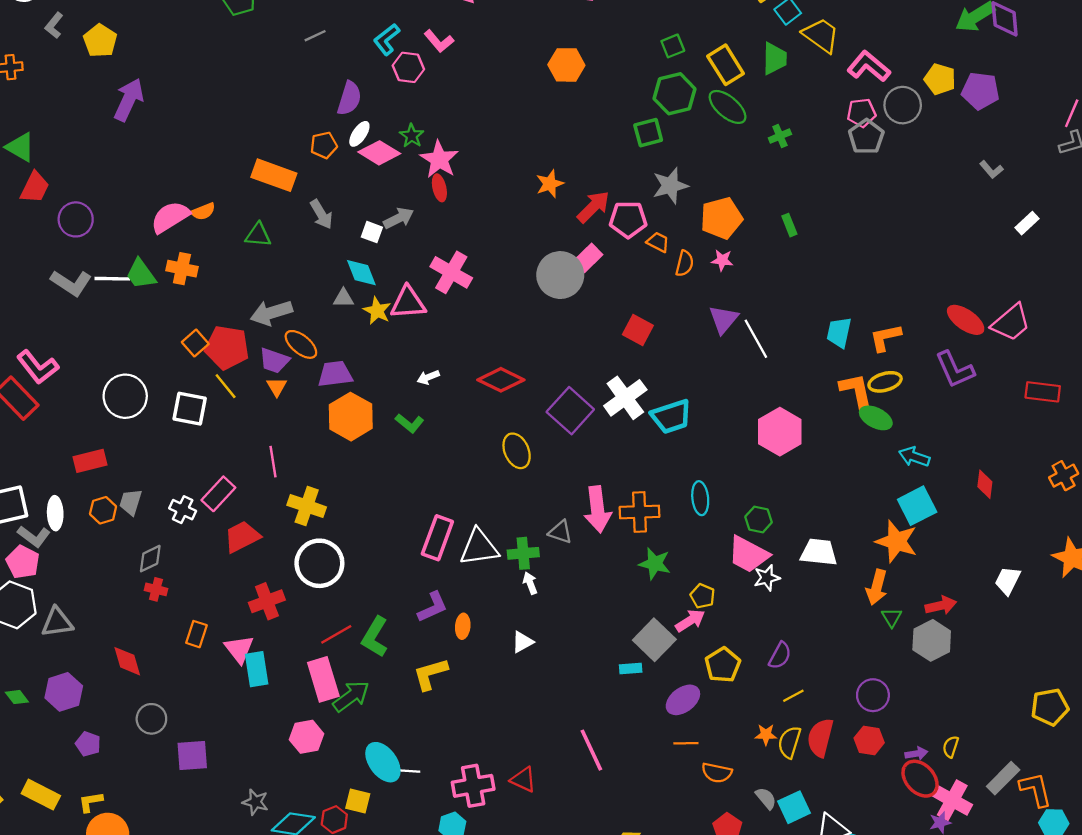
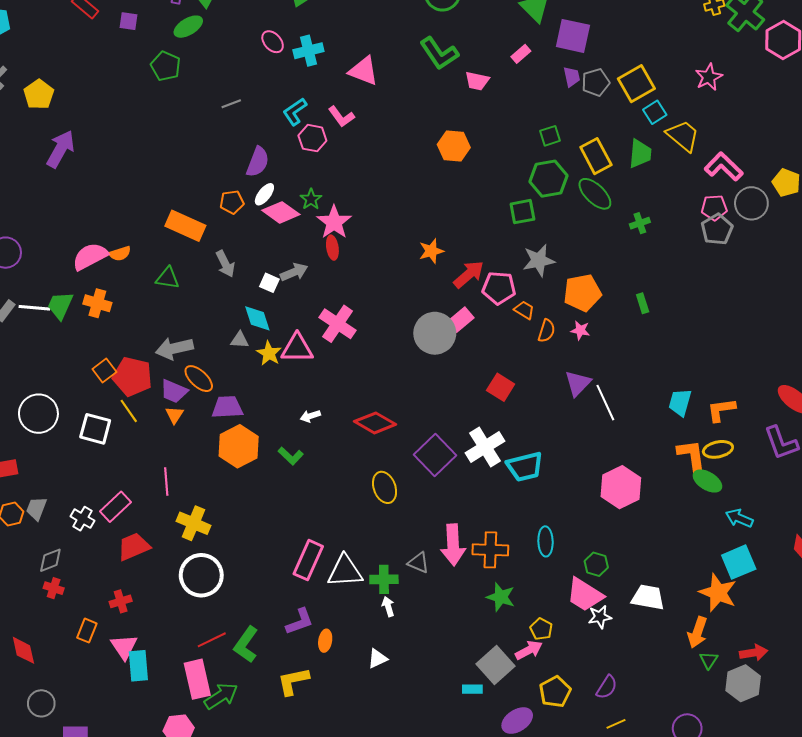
green trapezoid: (141, 274) -> (60, 305), turned 56
red cross: (267, 601) -> (121, 601), moved, size x0.7

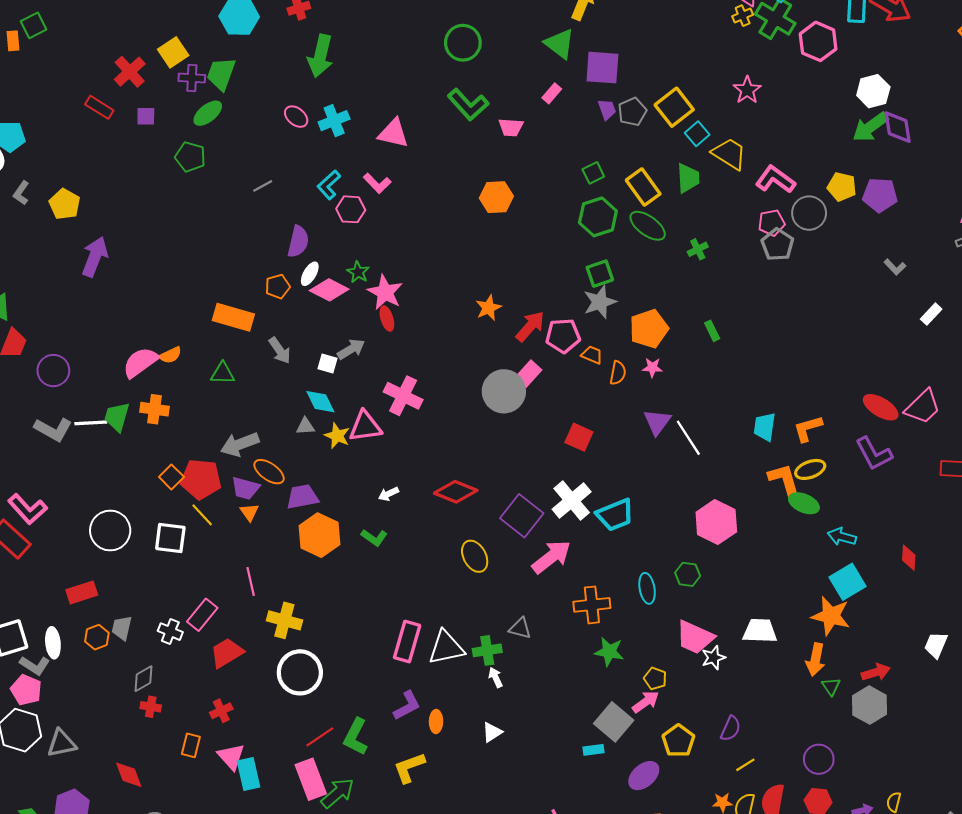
green square: (522, 212) -> (600, 274), moved
pink arrow: (453, 545) -> (551, 557), moved, turned -117
green hexagon: (596, 564) -> (688, 574), moved

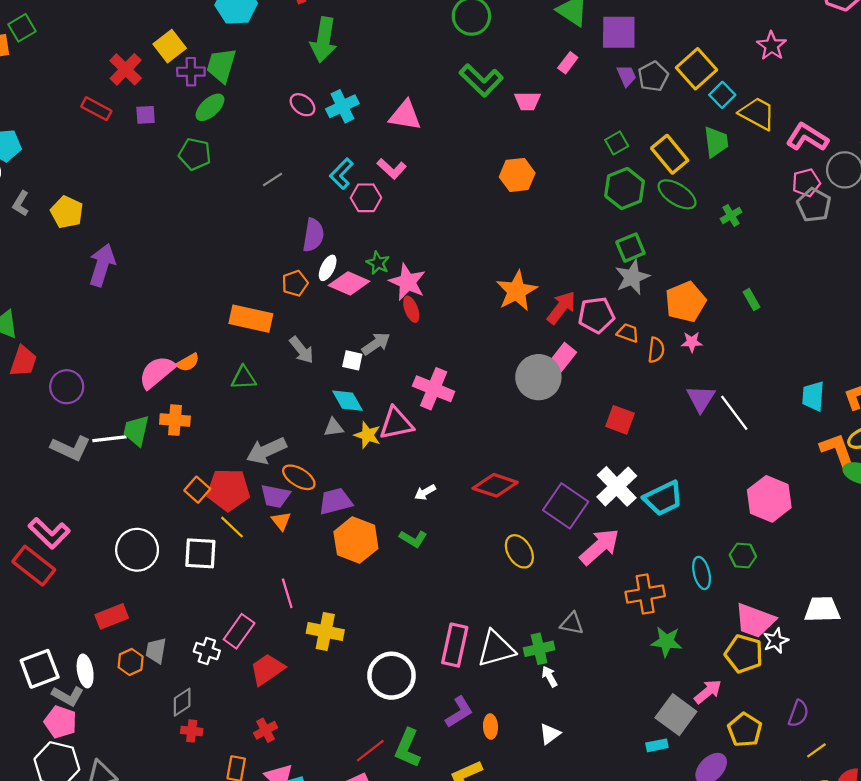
orange star: (488, 308) -> (517, 291), size x1.5
white circle: (300, 672) -> (392, 676), moved
yellow pentagon: (655, 678) -> (744, 654), moved, size x1.6

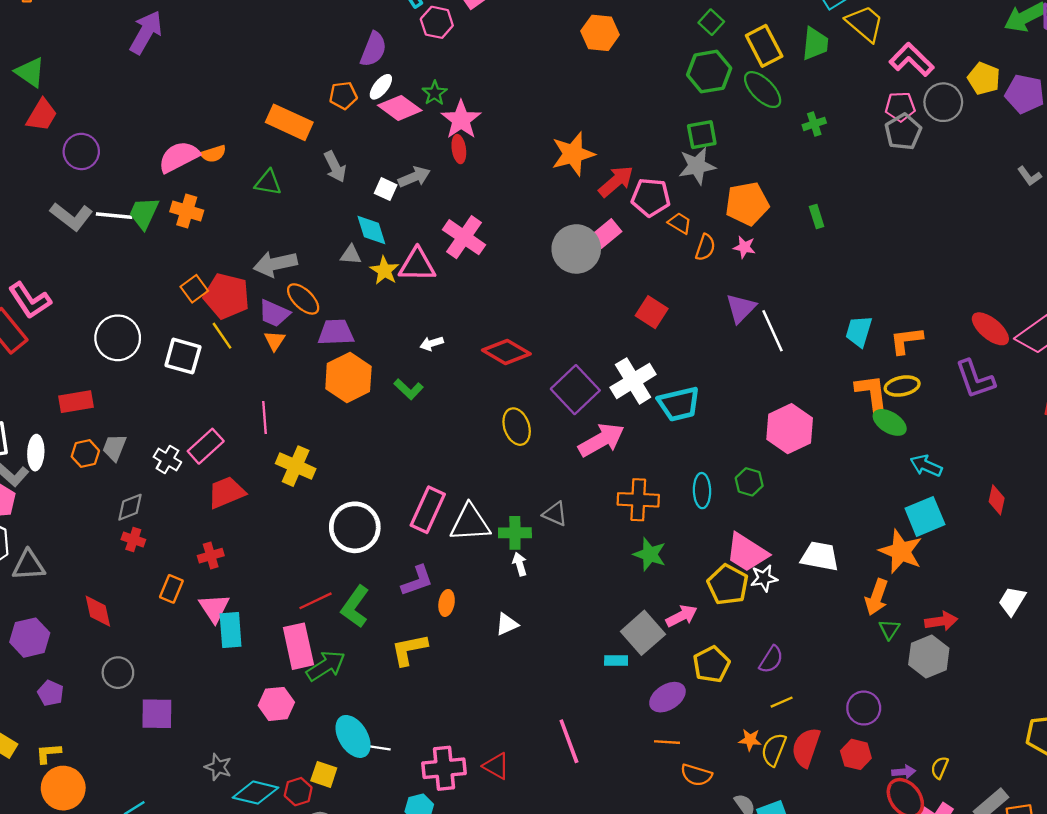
green square: (617, 143) -> (711, 22), turned -30

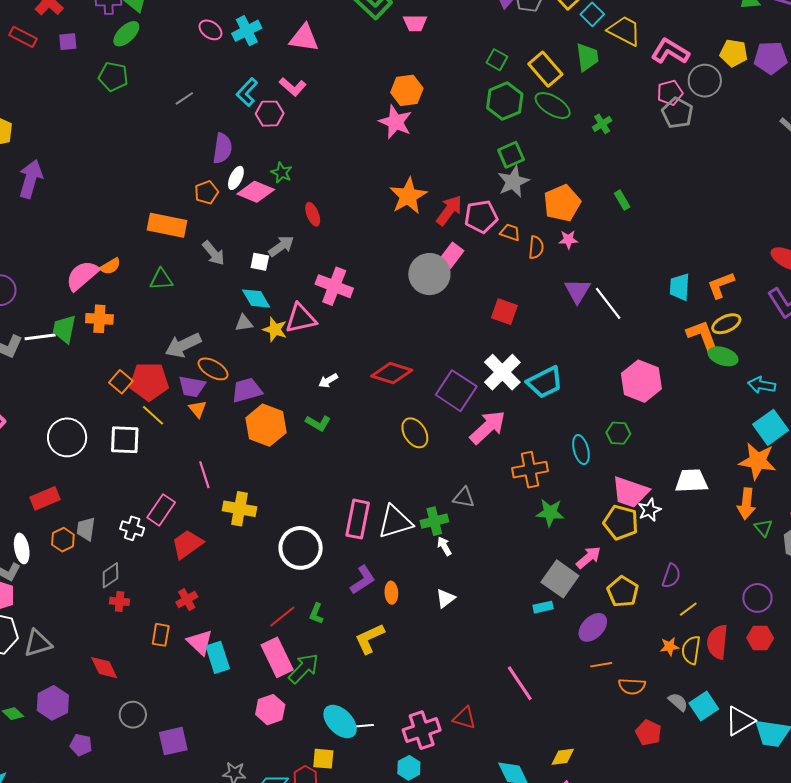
pink star: (461, 120) -> (395, 122), moved
green L-shape: (355, 607) -> (316, 614), size x0.6

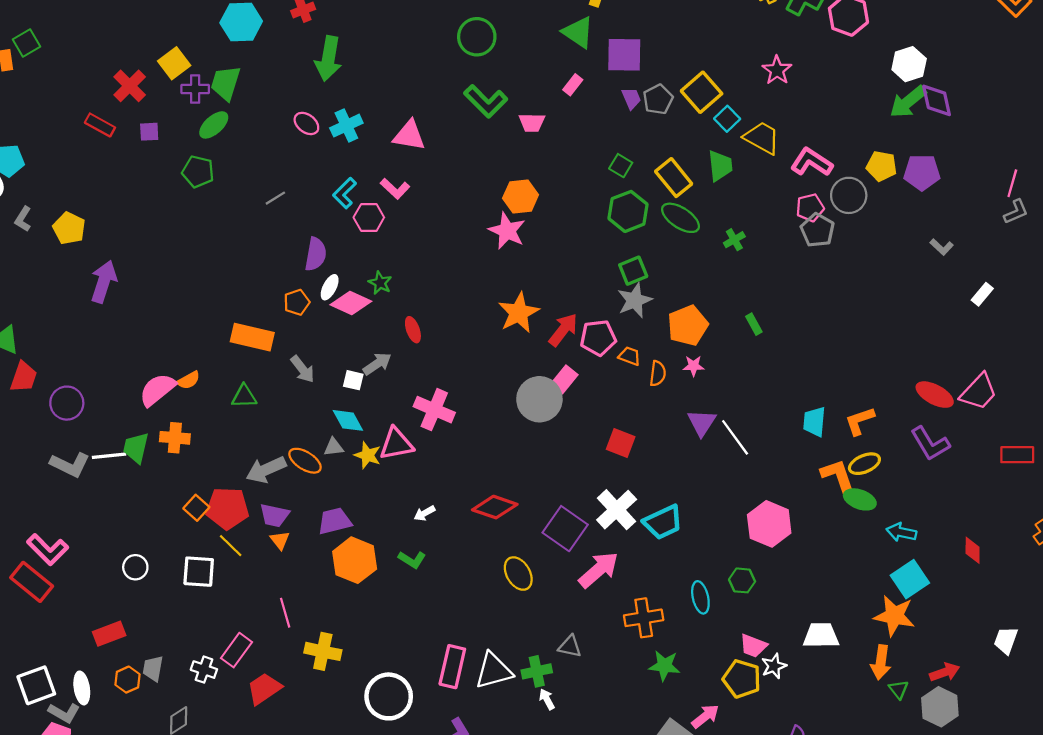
orange ellipse: (213, 369) -> (305, 461), moved
white circle: (67, 437) -> (135, 567), size x0.6
pink trapezoid: (630, 492) -> (753, 646), size x0.7

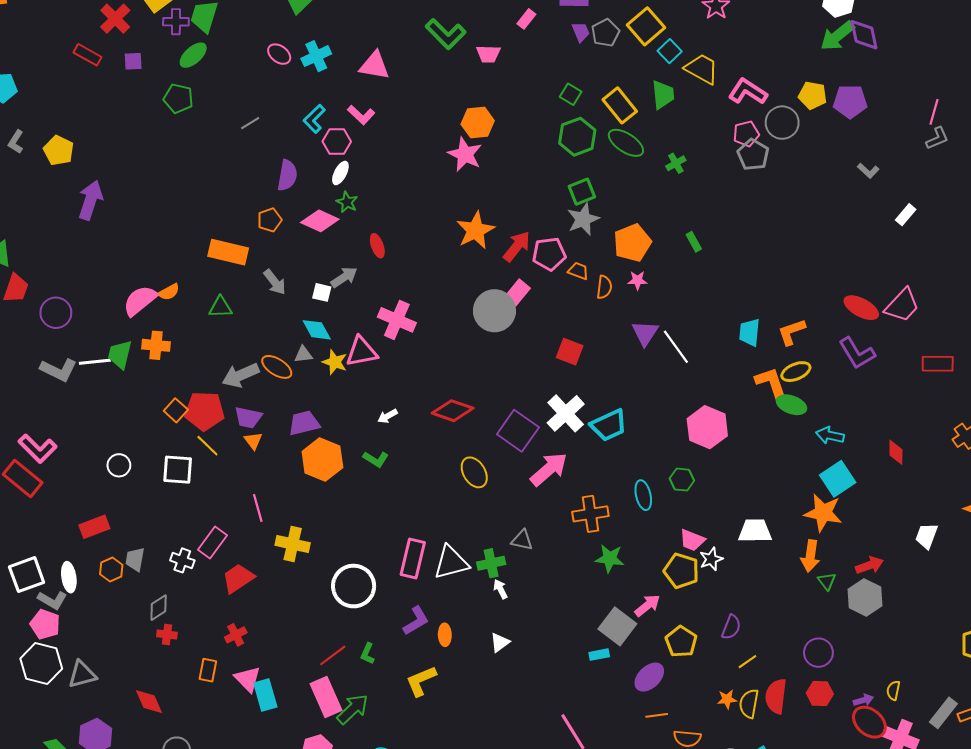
white ellipse: (330, 287) -> (340, 173), moved

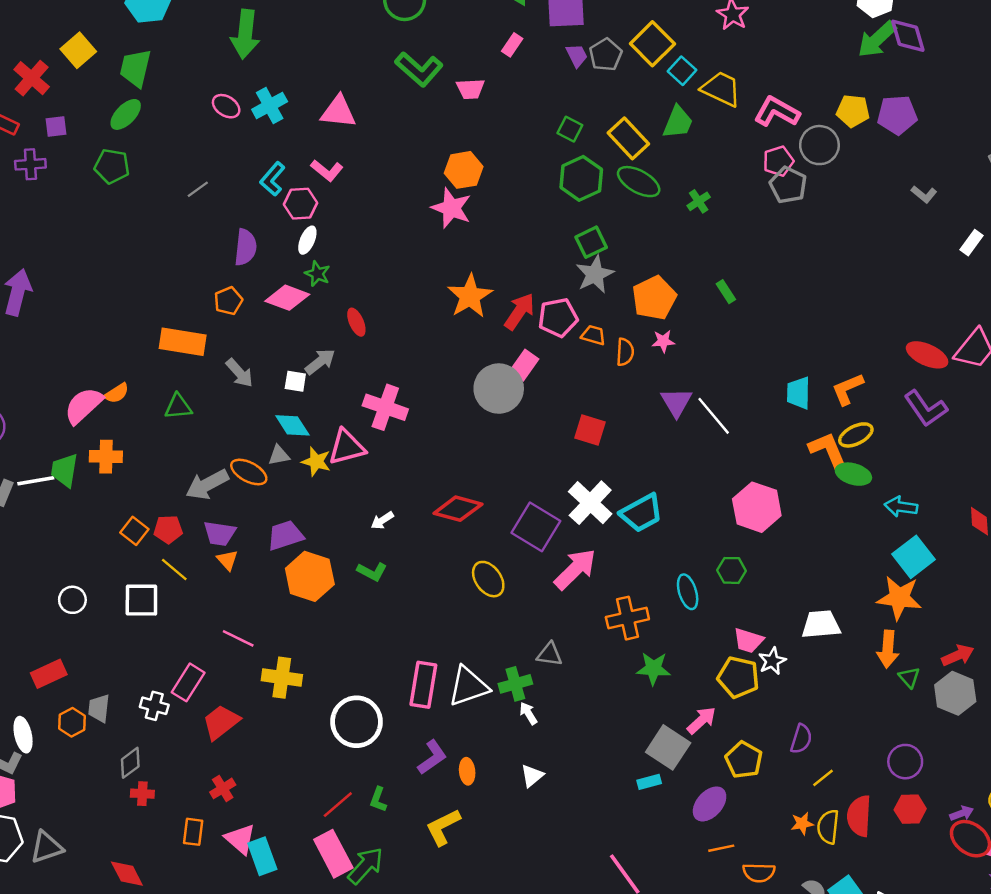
purple cross: (176, 22) -> (30, 164), moved
green trapezoid: (663, 95) -> (678, 122), turned 32
red pentagon: (205, 411) -> (168, 529), size x0.6
pink line: (258, 508) -> (238, 638), turned -44

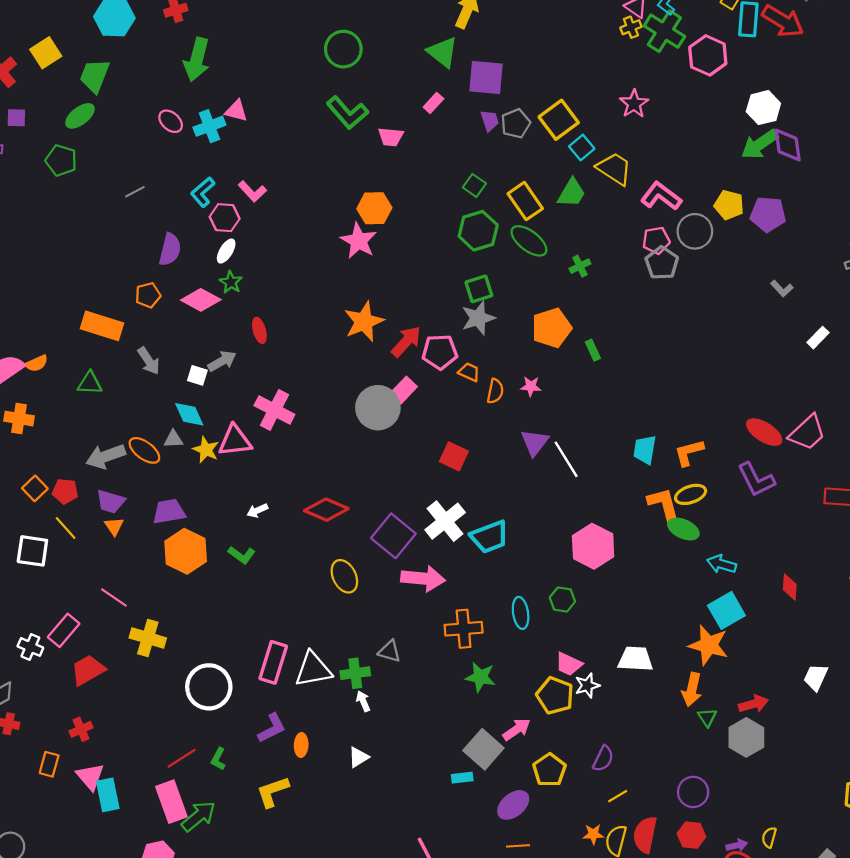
pink triangle: (338, 112) -> (236, 111), moved, size x0.7
orange pentagon: (654, 298) -> (552, 328), moved
pink arrow: (575, 569) -> (423, 579), turned 42

